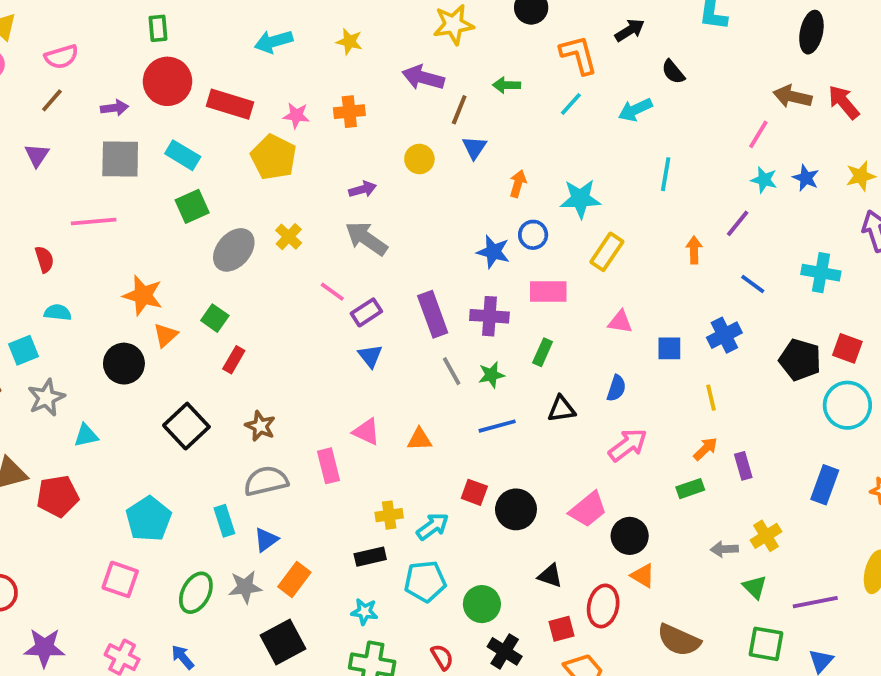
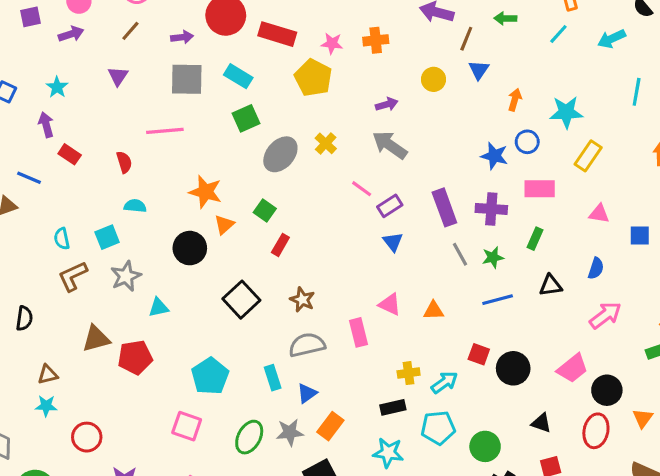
orange triangle: (643, 576) -> (643, 418), moved, turned 35
red ellipse: (603, 606) -> (596, 431), moved
cyan star: (364, 612) -> (388, 453), size x1.4

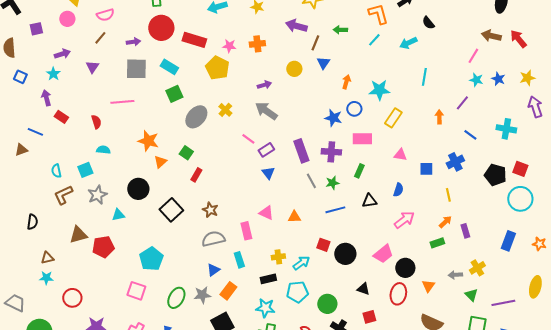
purple arrow: (71, 34) -> (62, 54), moved
black circle: (190, 248) -> (138, 189), moved
cyan rectangle: (273, 378) -> (239, 260), moved

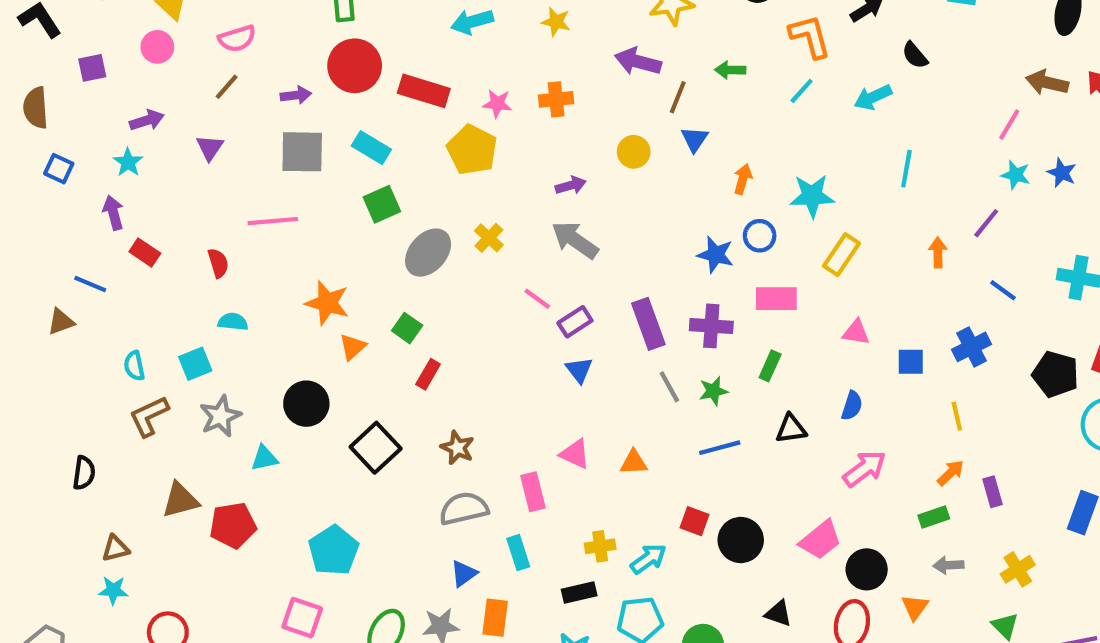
gray arrow: (455, 275) -> (948, 565), moved
orange rectangle: (228, 291) -> (495, 618), turned -30

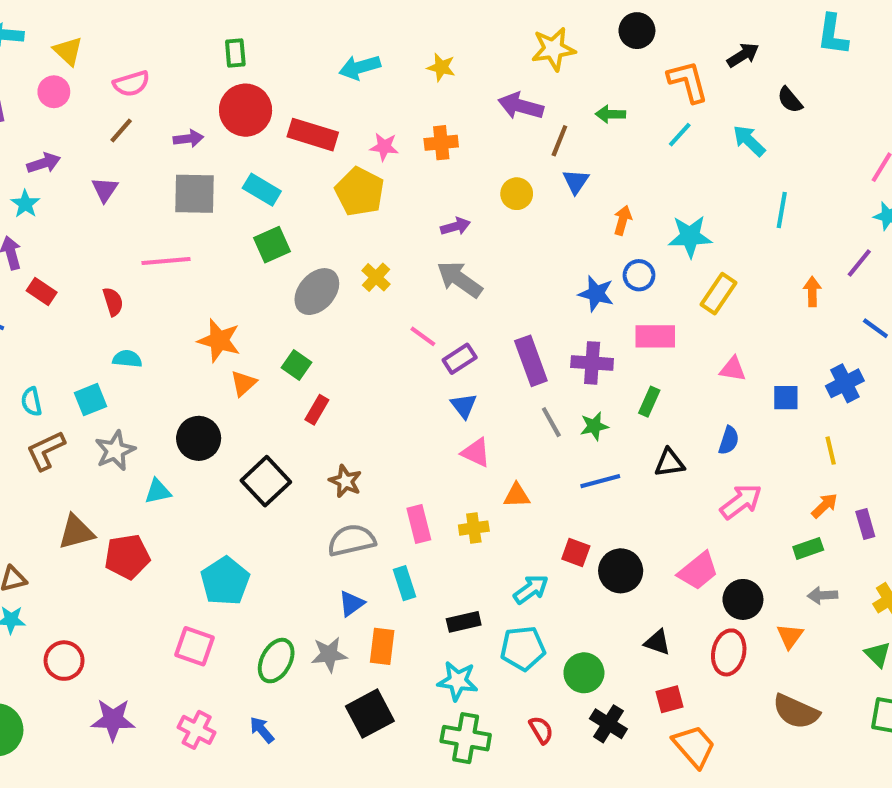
cyan arrow: (873, 97) -> (749, 141), turned 69
pink triangle: (575, 454) -> (476, 453), moved
yellow cross: (600, 546) -> (474, 528), moved

